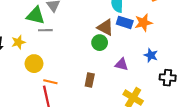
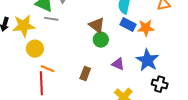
brown triangle: (105, 27) -> (97, 25), moved
yellow star: (18, 42) -> (24, 26), size x1.6
blue star: (151, 55) -> (147, 60), size x1.6

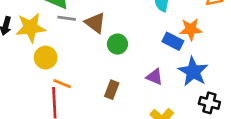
brown triangle: (97, 25) -> (95, 23), moved
blue rectangle: (128, 25) -> (173, 41), moved
green circle: (101, 40) -> (117, 44), moved

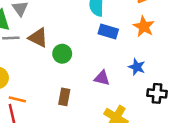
orange star: (191, 29) -> (144, 27), moved, turned -30
blue rectangle: (173, 41) -> (108, 31), moved
blue star: (193, 72) -> (137, 67), size x0.6

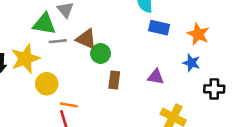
orange star: (144, 27) -> (198, 34), moved
green circle: (62, 54) -> (101, 53), moved
brown rectangle: (64, 97) -> (114, 80), moved

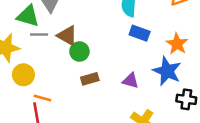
blue star: (191, 63) -> (167, 71), size x1.6
brown rectangle: (114, 80) -> (90, 79), turned 60

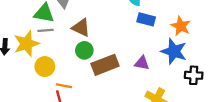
gray line: (39, 35) -> (45, 30), moved
green circle: (79, 52) -> (84, 50), moved
brown rectangle: (90, 79) -> (105, 65), size x1.6

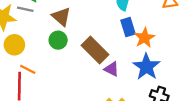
blue rectangle: (146, 19) -> (128, 27), turned 42
orange star: (181, 26) -> (145, 38), moved
brown rectangle: (105, 65) -> (95, 50), moved, turned 50

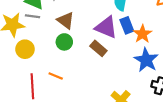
brown rectangle: (95, 50) -> (98, 48), size x0.7
orange line: (28, 69) -> (56, 76), moved
purple triangle: (111, 69) -> (106, 27), moved, size x1.6

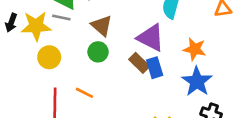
blue rectangle: (127, 25) -> (155, 68), moved
orange star: (142, 34) -> (195, 49), turned -30

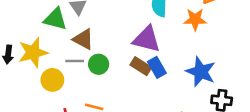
gray line: (61, 17) -> (75, 61), moved
brown triangle: (102, 26) -> (83, 39), moved
orange star: (195, 49) -> (195, 19), moved

